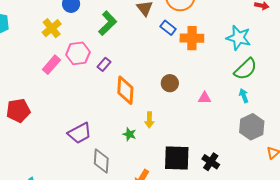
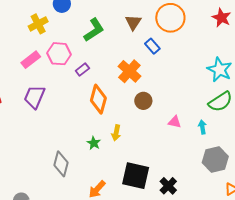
orange cross: (192, 38) -> (129, 71), moved, turned 30
cyan arrow: (244, 96) -> (202, 127), moved
purple trapezoid: (80, 133) -> (34, 97), moved, turned 130

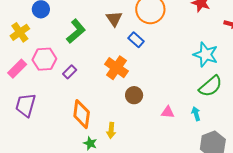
orange diamond: (98, 99) -> (82, 114), moved

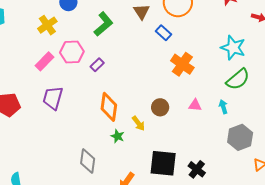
orange cross: (116, 68) -> (182, 64), moved
brown circle: (134, 95) -> (160, 107), moved
yellow arrow: (111, 130) -> (138, 123), turned -42

